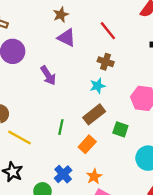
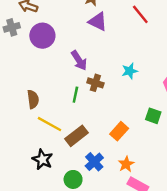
brown cross: (106, 62) -> (95, 83), moved
brown rectangle: (94, 114) -> (77, 136), moved
green line: (61, 127) -> (75, 95), moved

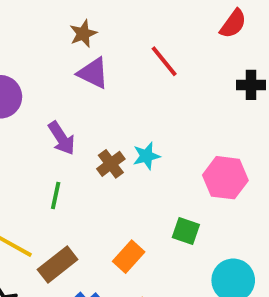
brown cross: (95, 83) -> (111, 164), moved, turned 35

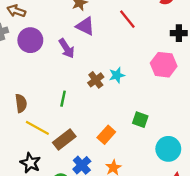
purple arrow: (62, 138) -> (67, 48), moved
pink hexagon: (225, 178) -> (164, 65), moved

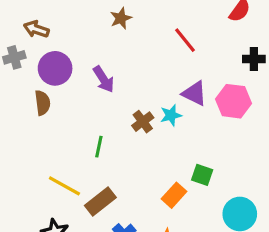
purple triangle: (85, 26) -> (194, 93), moved
brown semicircle: (21, 103) -> (43, 103), moved
orange rectangle: (106, 135) -> (174, 195), moved

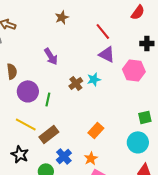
purple circle: (55, 68) -> (28, 91), moved
purple triangle: (194, 93) -> (107, 54), moved
green square: (202, 175) -> (145, 117), moved, turned -32

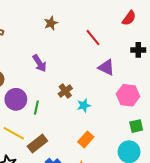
purple triangle: (107, 54) -> (106, 67), moved
pink hexagon: (134, 70) -> (128, 95), moved
cyan star: (94, 79) -> (84, 105), moved

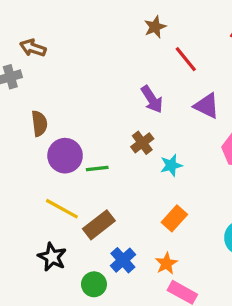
brown star: (51, 23) -> (155, 27), moved
purple arrow: (40, 63) -> (152, 99), moved
green line: (36, 108) -> (97, 169), turned 72

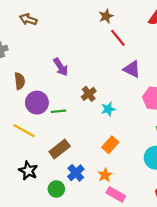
brown star: (155, 27) -> (106, 16), moved
brown arrow: (33, 48) -> (28, 19), moved
purple arrow: (152, 99) -> (61, 67), moved
yellow line: (62, 209) -> (24, 131), moved

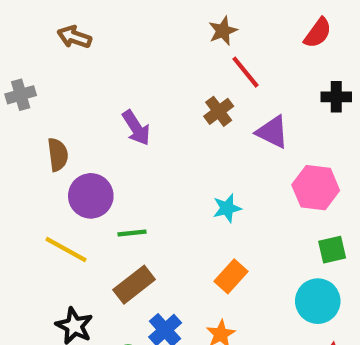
brown cross: (89, 94) -> (219, 111), moved
green line: (59, 111) -> (132, 233), moved

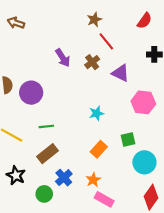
purple arrow: (136, 128) -> (63, 58), moved
purple circle: (91, 196) -> (31, 93), moved
green square: (332, 250) -> (128, 139), moved

